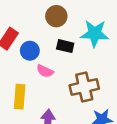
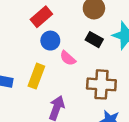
blue circle: (30, 51) -> (50, 41), moved

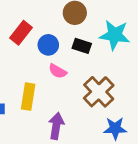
blue circle: (50, 41) -> (48, 45), moved
brown cross: (101, 84) -> (99, 92), turned -36

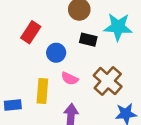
blue circle: (48, 45) -> (56, 53), moved
pink semicircle: (58, 71) -> (70, 79), moved

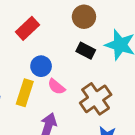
blue circle: (56, 53) -> (41, 66), moved

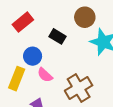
brown circle: (84, 17) -> (85, 17), moved
black rectangle: (86, 51) -> (58, 36), moved

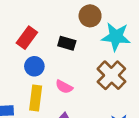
blue circle: (33, 56) -> (34, 66), moved
brown cross: (79, 88) -> (111, 75), moved

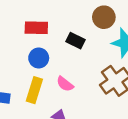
red rectangle: (27, 38) -> (36, 28), turned 45

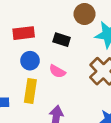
pink semicircle: (65, 84) -> (57, 71), moved

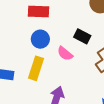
black rectangle: (62, 40) -> (82, 36), moved

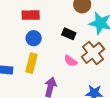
pink semicircle: (65, 54) -> (71, 61), moved

